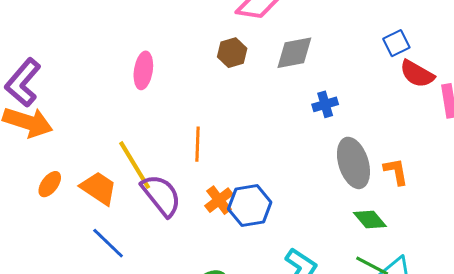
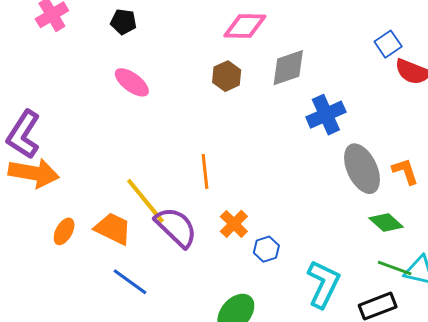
pink ellipse: (143, 70) -> (132, 82), moved, turned -54
blue cross: (325, 104) -> (326, 115), size x1.5
blue hexagon: (250, 206) -> (266, 249), moved, size x0.6

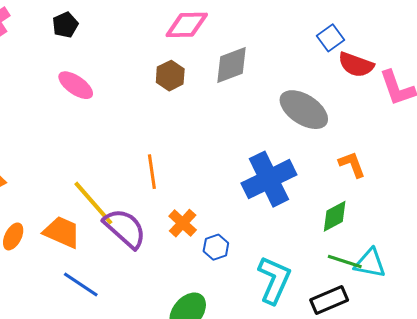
black pentagon: (123, 22) -> (65, 25), turned -30
blue cross: (326, 115) -> (269, 179), moved, size x1.4
gray ellipse: (362, 169) -> (304, 110), moved, turned -30
green diamond: (386, 222) -> (335, 216), turned -68

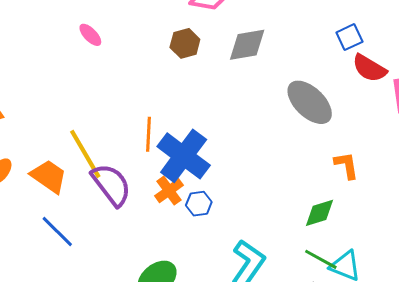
pink ellipse: (76, 85) -> (90, 35), size x0.7
blue cross: (269, 179) -> (184, 156), moved, turned -38
blue hexagon: (216, 247) -> (199, 204), moved

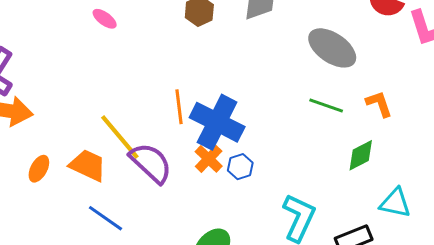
green line: (321, 259) -> (326, 106), moved

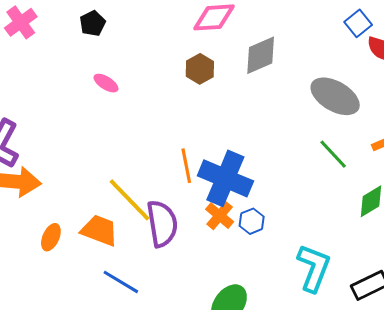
green line: (326, 106) -> (333, 154), turned 32
purple semicircle: (151, 163) -> (162, 224), turned 42

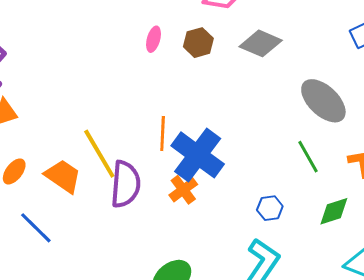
gray diamond: (261, 55) -> (261, 43), turned 33
pink ellipse: (106, 83) -> (154, 39), moved, turned 60
blue hexagon: (252, 221) -> (270, 208), moved
blue line: (121, 282) -> (36, 228), moved

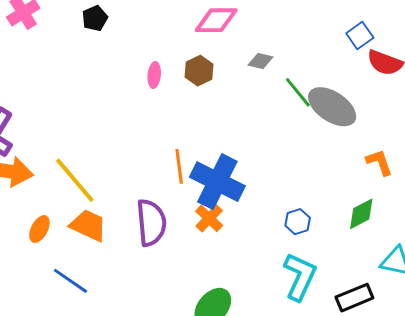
gray diamond: (261, 43) -> (260, 61), size x0.6
yellow line: (99, 154) -> (75, 180), moved
green line: (308, 157) -> (298, 92), moved

